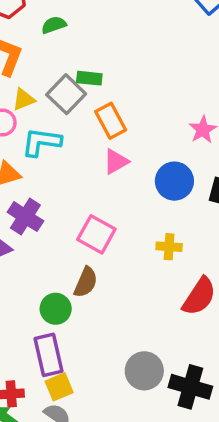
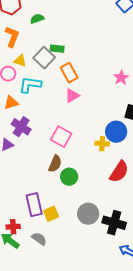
yellow triangle: (24, 99) -> (20, 61), turned 40
blue circle: (174, 181) -> (116, 132), moved
green circle: (56, 309) -> (69, 177), moved
yellow square: (59, 387) -> (51, 214), moved

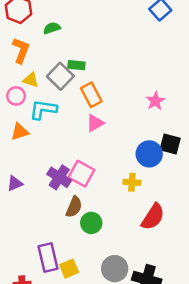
purple cross: (21, 127) -> (59, 177), moved
blue circle: (116, 132) -> (149, 154), moved

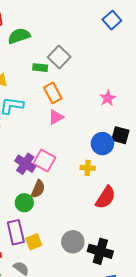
green semicircle: (52, 28) -> (19, 36), size x1.5
gray square: (60, 76) -> (59, 57), moved
green circle: (91, 223) -> (24, 203), moved

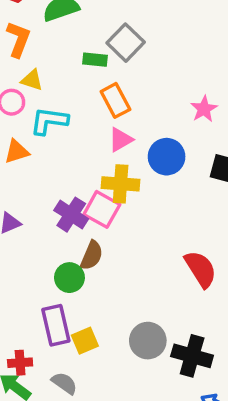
blue circle: (102, 144) -> (167, 157), moved
yellow cross: (88, 168) -> (121, 184), moved, size x1.5
red semicircle: (106, 197) -> (201, 269), turned -65

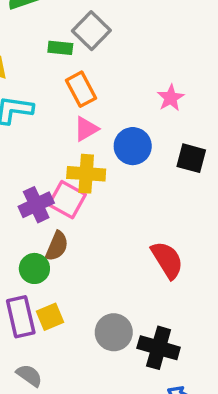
purple cross: (71, 215) -> (36, 205), turned 32
yellow square: (85, 341) -> (50, 317), moved

